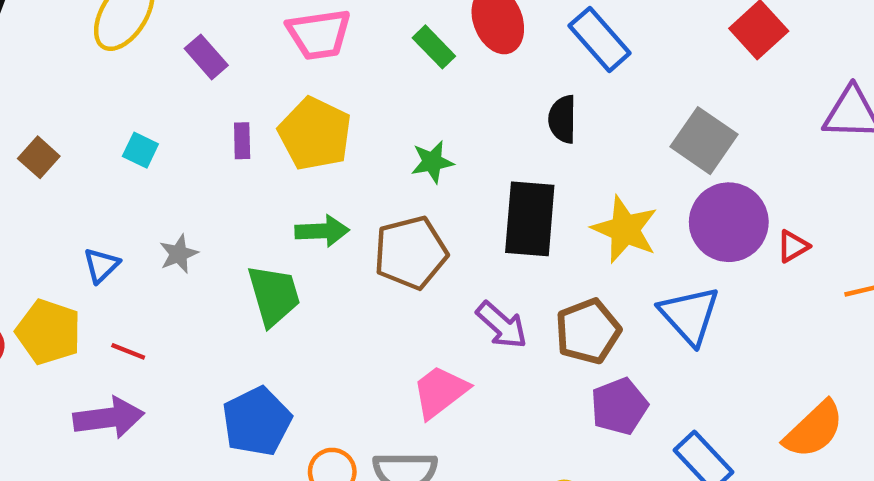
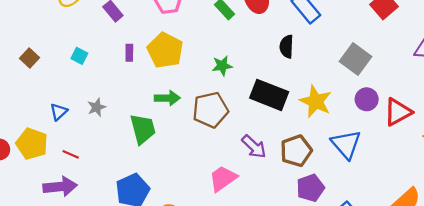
black rectangle: (530, 219) -> (269, 95), turned -75
purple circle: (729, 222) -> (367, 99), size x0.6
red triangle: (793, 246) -> (398, 112), size x1.8

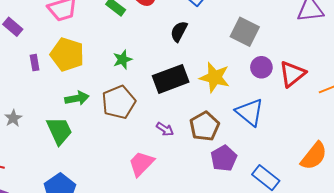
black semicircle: (287, 47) -> (179, 31), turned 35
black rectangle: (269, 95) -> (171, 79), turned -32
purple arrow: (254, 147) -> (165, 129), size x0.7

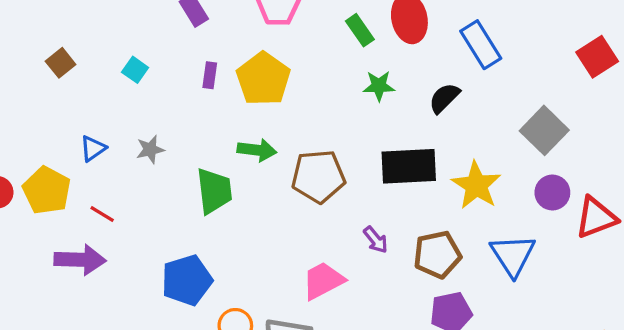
green star: (123, 59) -> (379, 86), moved

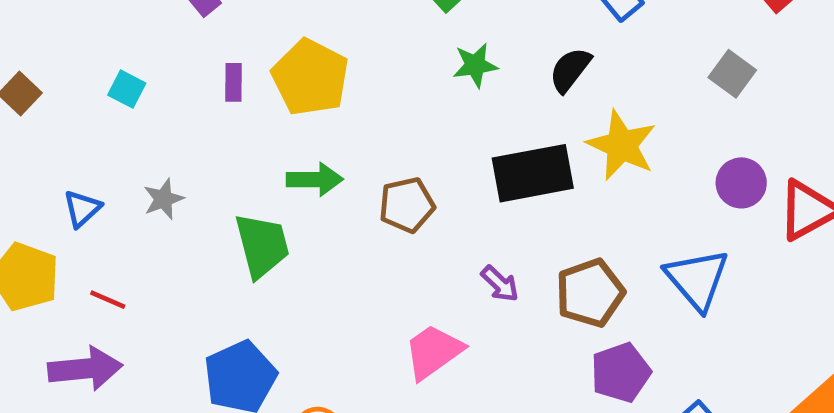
gray square: (544, 130) -> (732, 74), moved, size x0.7
brown pentagon: (318, 176) -> (407, 205), size x0.7
yellow star: (476, 185) -> (622, 145), moved

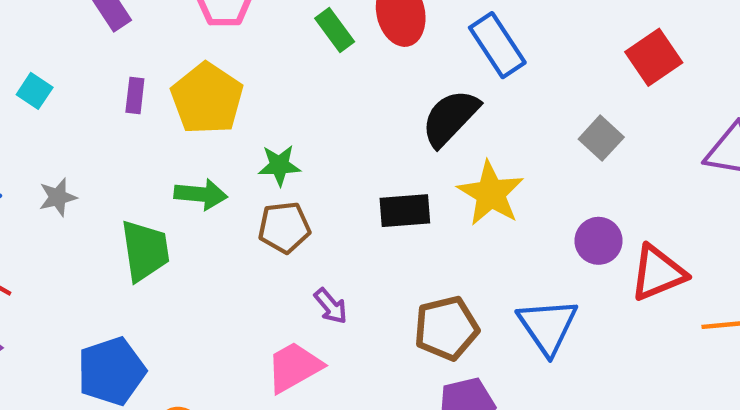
green star: (475, 65) -> (279, 165), moved
black semicircle: (570, 70) -> (450, 118), size x1.4
black rectangle: (533, 173) -> (405, 211), size x0.7
purple arrow: (500, 284) -> (331, 306), moved

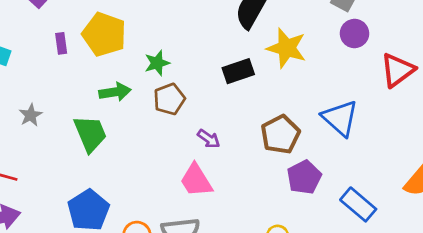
purple circle: (599, 241) -> (354, 34), moved
pink trapezoid: (294, 367) -> (196, 180), turned -78

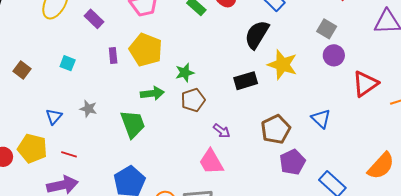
gray star: (31, 115) -> (88, 109), turned -30
blue triangle: (340, 118) -> (321, 119), size x0.7

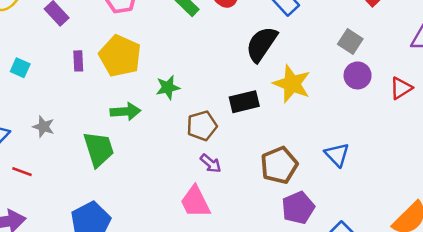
red triangle: (365, 84) -> (401, 88), moved, size x0.7
brown pentagon: (193, 100) -> (202, 126), moved
red line: (69, 154) -> (22, 172), moved

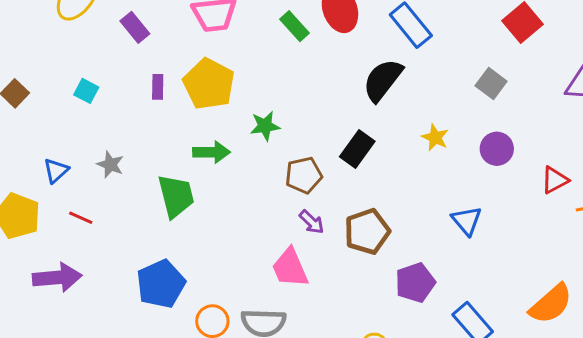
purple circle: (358, 75) -> (497, 149), moved
yellow star: (292, 84) -> (435, 138), moved, size x0.6
red triangle: (401, 88) -> (555, 180), moved
black rectangle: (244, 102) -> (357, 149), turned -44
brown pentagon: (279, 165) -> (367, 231), moved

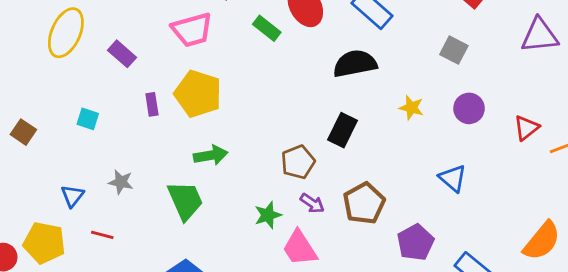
black semicircle: (383, 80) -> (355, 64), turned 51
green star: (265, 126) -> (268, 215), moved

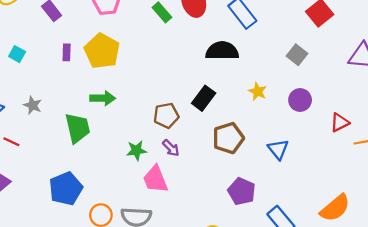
brown pentagon: (364, 203) -> (228, 138), moved
purple pentagon: (415, 242) -> (242, 191), turned -30

